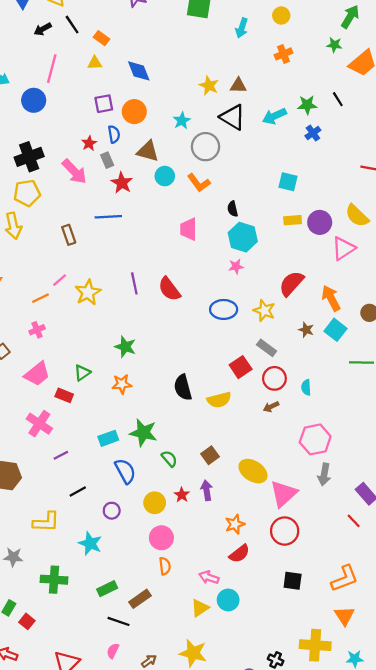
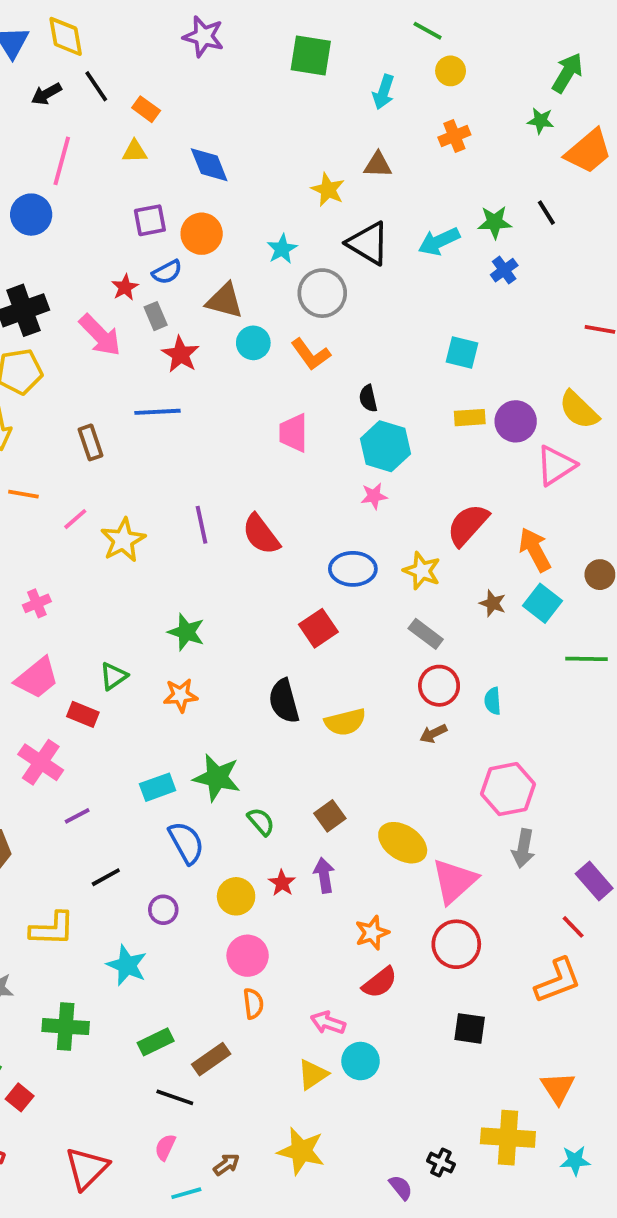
brown triangle: (238, 86) -> (378, 165), moved
blue semicircle: (114, 134) -> (167, 272), turned 72
orange line: (40, 298) -> (23, 494), moved, turned 36
red square: (241, 367) -> (318, 628), moved
orange L-shape: (345, 578) -> (558, 981), moved

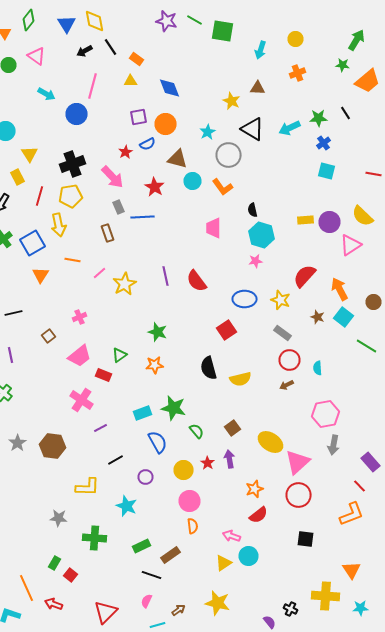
green line: (428, 31) -> (194, 20), moved
gray rectangle: (156, 316) -> (118, 207), moved
cyan square: (462, 352) -> (326, 171), moved
green line: (587, 659) -> (366, 346), turned 30

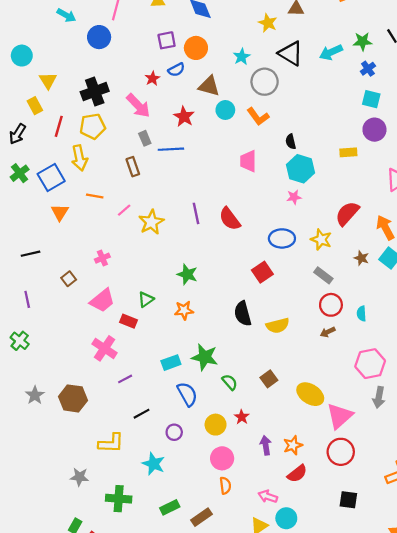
purple circle: (330, 222) -> (374, 130), moved
purple arrow: (230, 459) -> (266, 445), moved

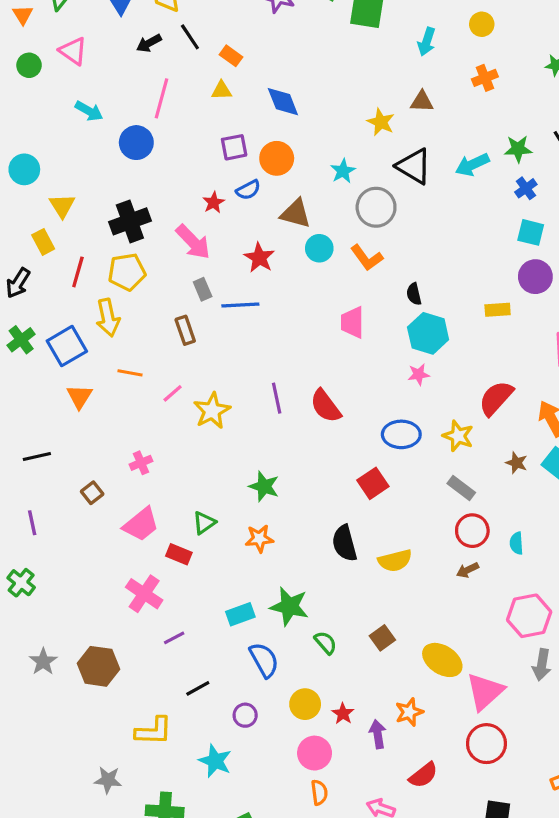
red star: (242, 417) -> (343, 714), moved
orange star: (293, 445) -> (409, 712), moved

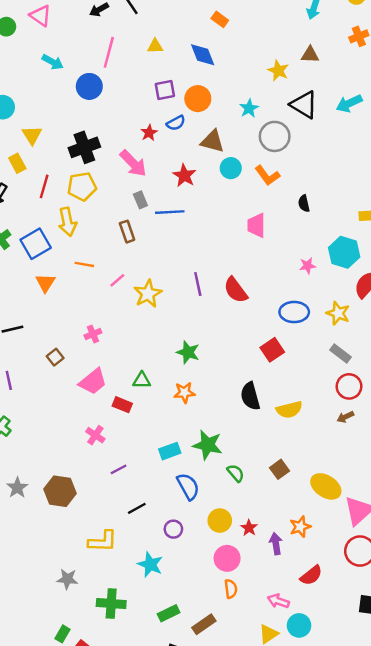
orange rectangle: (231, 56) -> (220, 19), moved
cyan hexagon: (428, 333) -> (344, 252), moved
green triangle: (204, 523) -> (142, 380), turned 36
pink cross: (144, 594) -> (95, 435), size x0.7

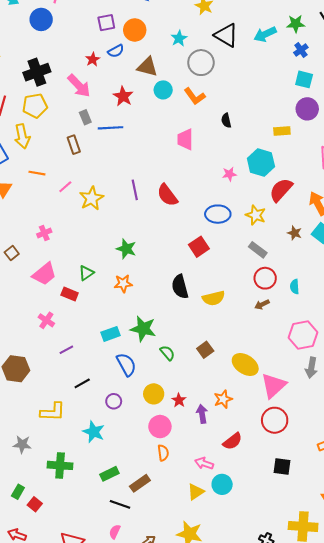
green triangle: (142, 380) -> (86, 273), turned -35

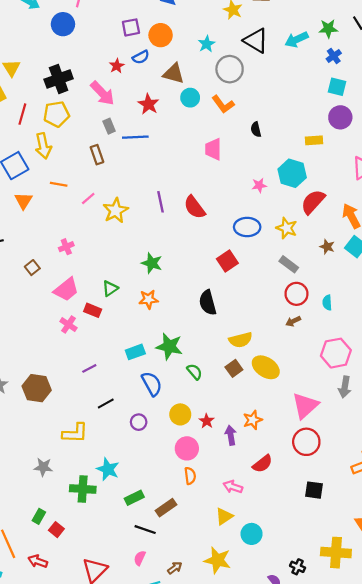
yellow semicircle: (214, 298) -> (241, 340), moved
pink cross: (46, 320) -> (68, 325), moved
yellow ellipse: (245, 364) -> (266, 367), moved
cyan star: (94, 432) -> (108, 469), moved
cyan circle: (222, 484) -> (252, 534), moved

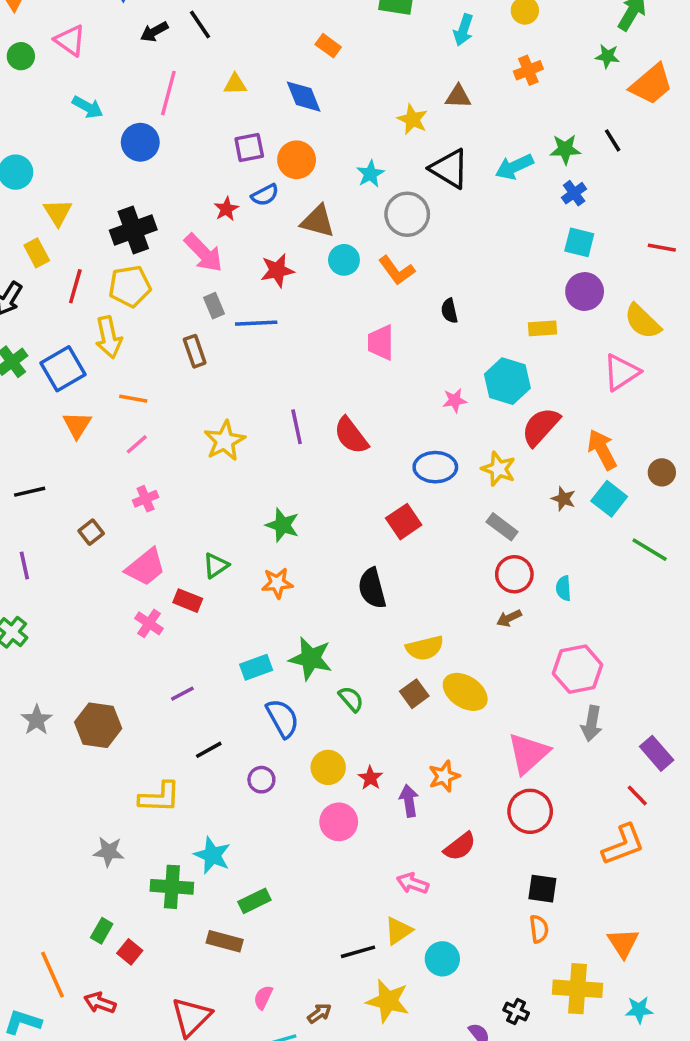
red star: (148, 104) -> (277, 270), turned 30
pink line: (88, 198) -> (137, 444), moved
orange semicircle: (190, 476) -> (539, 929), moved
brown rectangle: (166, 508) -> (225, 941), moved, turned 50
black line: (145, 530) -> (358, 952), moved, turned -35

